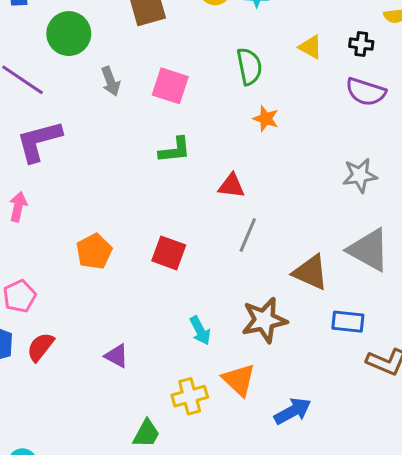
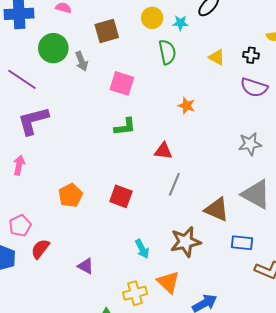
green semicircle: (249, 66) -> (167, 52), moved
gray arrow: (111, 81) -> (82, 61), moved
red semicircle: (40, 347) -> (40, 249), moved

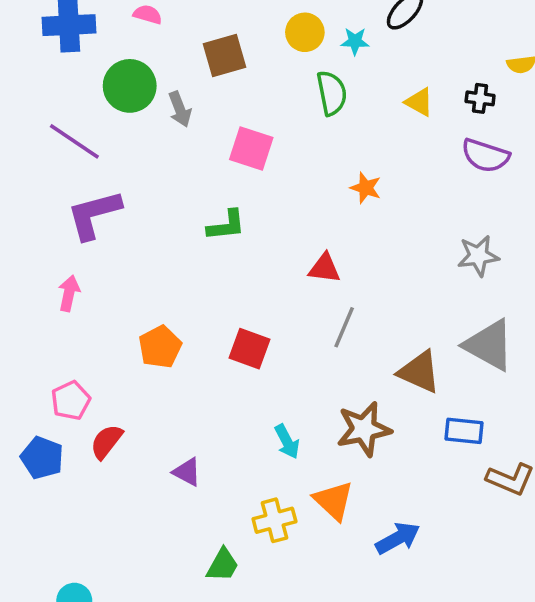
green L-shape: (125, 127) -> (226, 225), moved

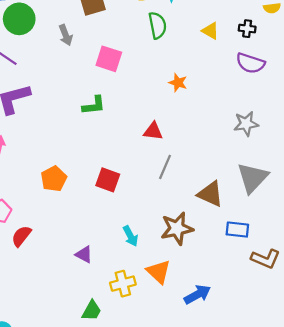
green circle: (130, 86) -> (19, 19), moved
gray triangle: (489, 345) -> (253, 178), turned 44
purple triangle: (187, 472) -> (84, 254), moved

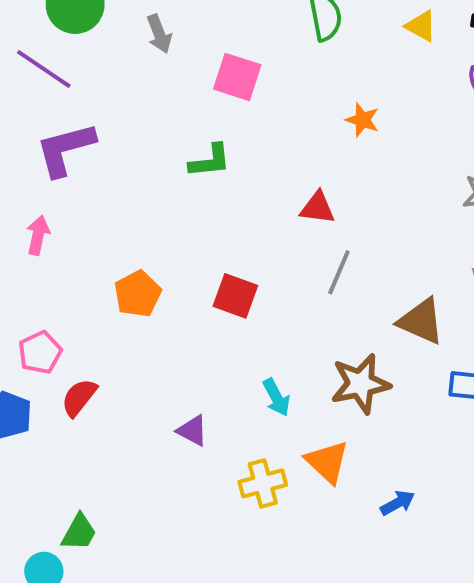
blue arrow: (197, 294) -> (398, 503), size x0.7
green trapezoid: (92, 311) -> (79, 532), moved

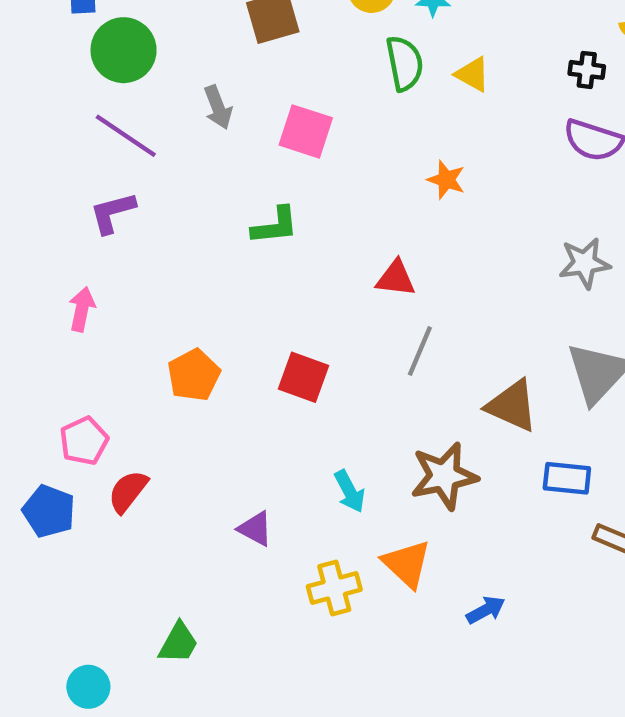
yellow triangle: (421, 26) -> (473, 74), moved
gray arrow: (159, 34) -> (218, 107), moved
purple line: (44, 69) -> (126, 136), moved
purple L-shape: (65, 149) -> (113, 213), size x0.7
green trapezoid: (79, 532) -> (178, 643), moved

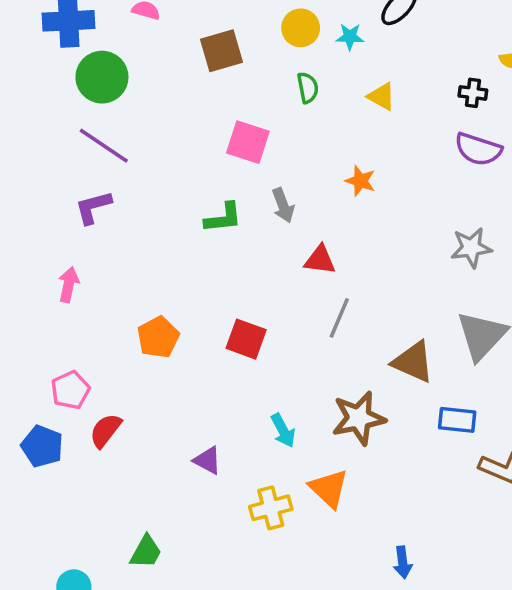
green semicircle: (405, 63) -> (308, 88), moved, size x0.7
gray arrow: (218, 107) -> (283, 205), moved
blue arrow: (486, 610) -> (403, 562), moved, turned 112

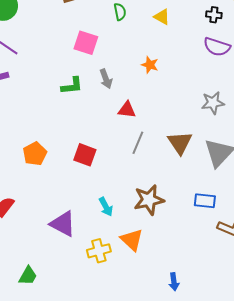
brown triangle: (413, 362) -> (180, 143), moved, turned 32
purple triangle: (207, 460) -> (63, 224), size x1.6

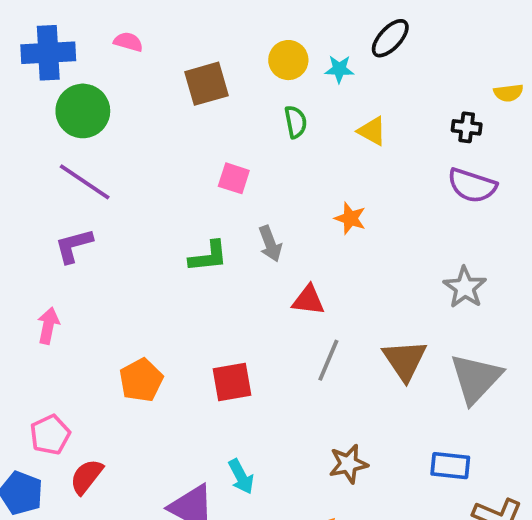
pink square: (86, 43) -> (234, 178), size x0.7
gray star: (213, 103) -> (465, 287), turned -30
red square: (85, 155) -> (232, 382), turned -30
brown star: (149, 200) -> (348, 464), size x0.7
cyan arrow: (106, 207) -> (241, 477), moved

